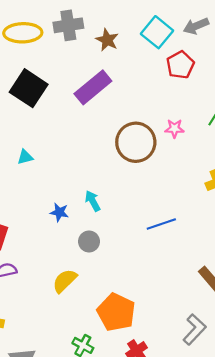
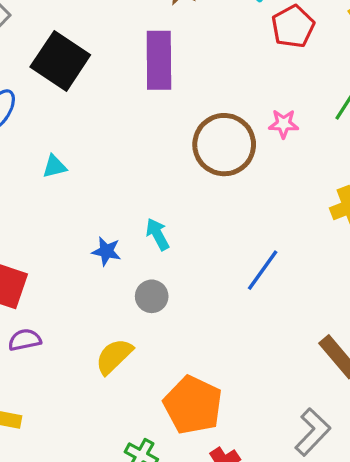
purple rectangle: (93, 87) -> (159, 60), turned -51
blue line: (161, 224) -> (263, 270), turned -36

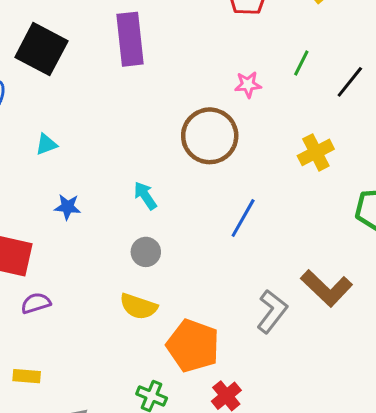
brown circle: (224, 145) -> (210, 136), moved
blue star: (106, 251) -> (68, 207), moved
yellow semicircle: (114, 356) -> (138, 306), moved, turned -111
gray L-shape: (313, 432) -> (272, 311), moved

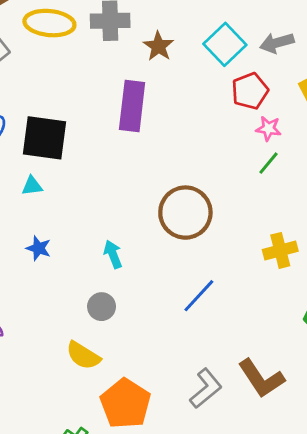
black square: (41, 49) -> (45, 138), moved, turned -33
green line: (301, 63) -> (269, 163), moved
pink star: (248, 85) -> (268, 129), moved

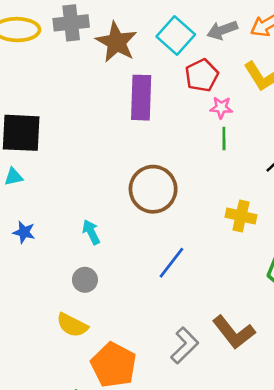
brown star: (158, 46) -> (116, 42), size x1.5
purple rectangle: (132, 106) -> (141, 98), moved
green line: (269, 163) -> (224, 139), turned -35
yellow cross: (280, 250) -> (241, 216), turned 32

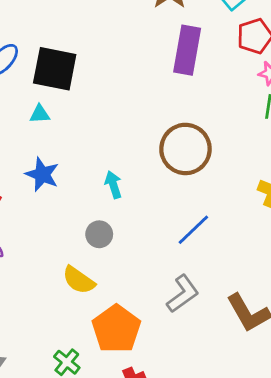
blue star: (24, 232) -> (42, 174), size x1.4
gray L-shape: (185, 345) -> (183, 294), moved

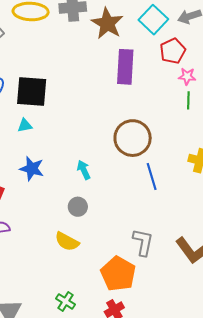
blue line: (193, 230) -> (152, 177), moved, turned -56
gray L-shape: (183, 294) -> (143, 242), turned -36
orange pentagon: (116, 329) -> (118, 274), moved

